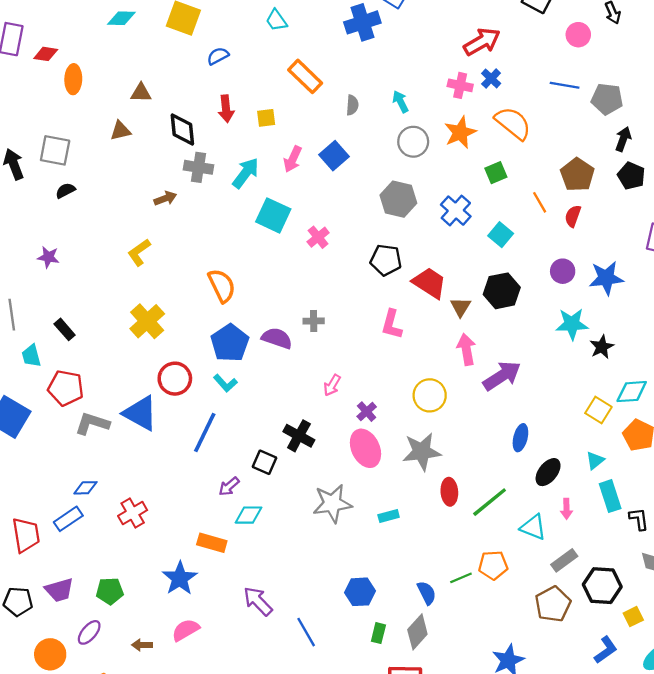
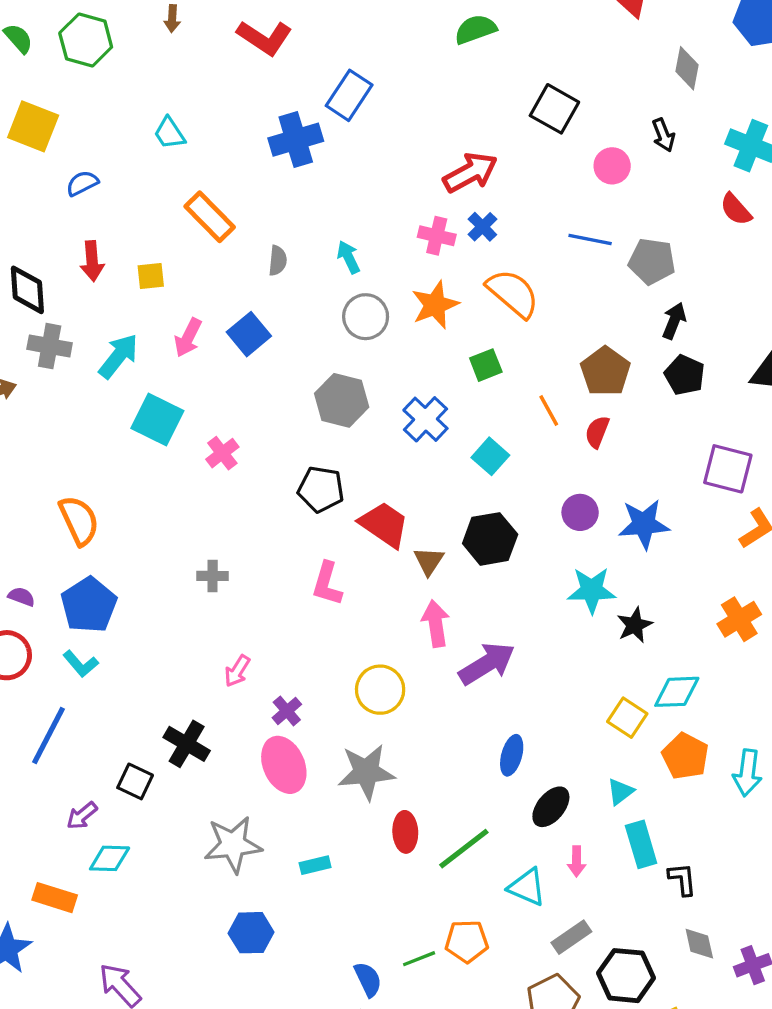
purple semicircle: (277, 338) -> (22, 597), moved, size x0.6
blue hexagon: (360, 592) -> (251, 933), moved

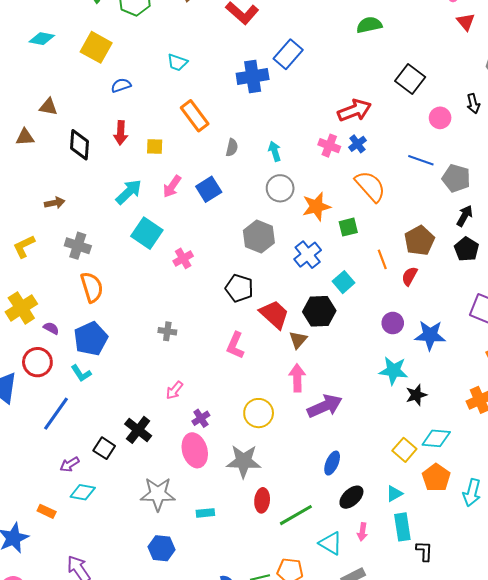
cyan trapezoid: (169, 133) -> (177, 62), turned -45
orange star: (435, 305) -> (316, 206), moved
gray cross: (50, 346) -> (78, 246), moved
black hexagon: (490, 539) -> (319, 311), moved
orange rectangle: (55, 898) -> (47, 511), size x0.7

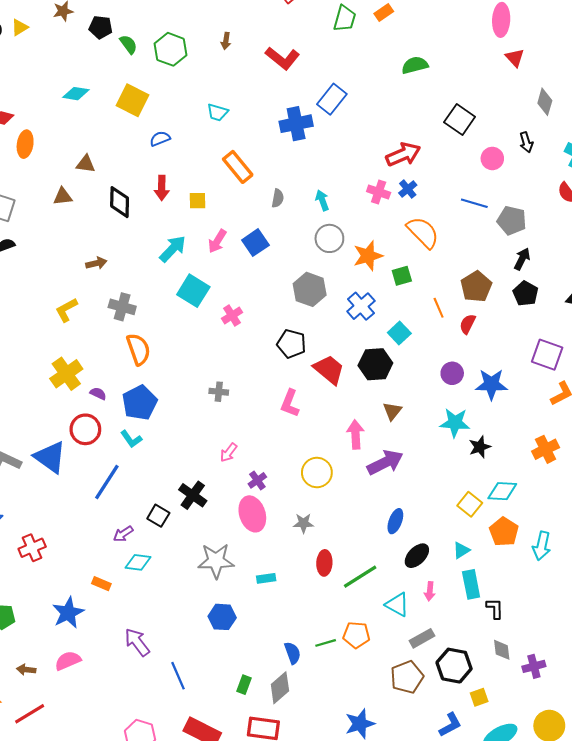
brown triangle: (298, 340) -> (392, 411), moved
gray star: (244, 461) -> (303, 523), size x0.6

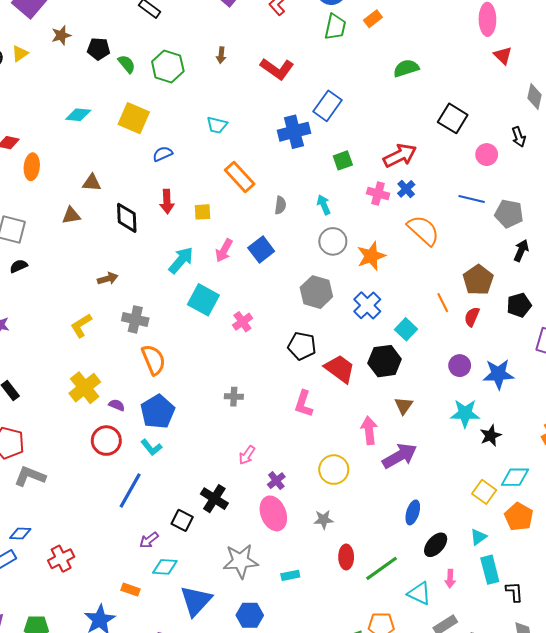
green square: (402, 276) -> (343, 160), moved
black pentagon: (525, 293) -> (519, 305), moved, turned 30
blue triangle: (50, 457) -> (196, 601), moved, turned 40

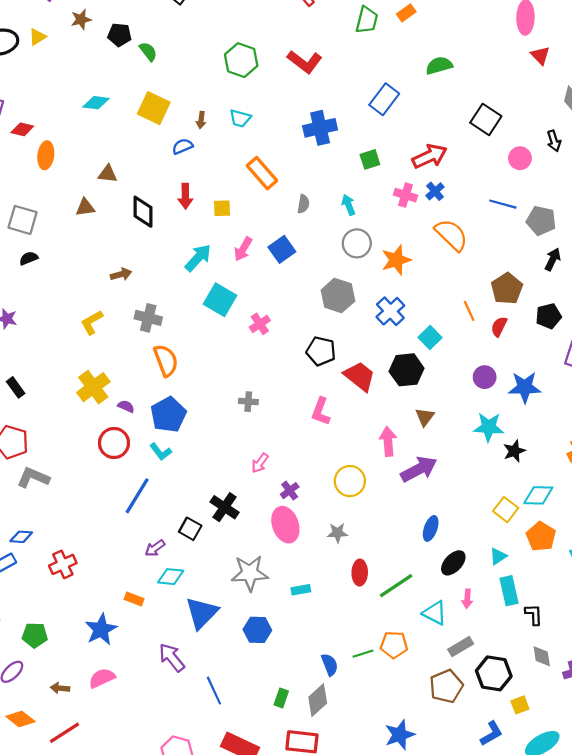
brown arrow: (221, 55) -> (201, 120), moved
green hexagon: (168, 66) -> (241, 60), moved
blue rectangle: (327, 106) -> (384, 99), moved

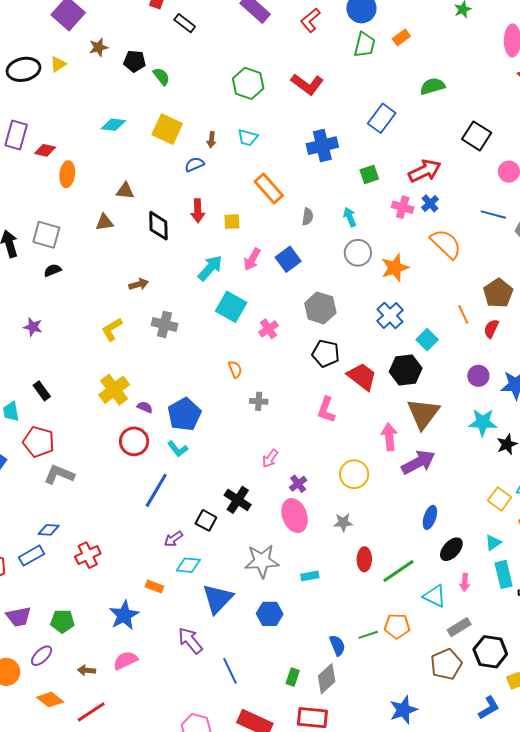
gray hexagon: (338, 296) -> (320, 308), moved
orange semicircle: (166, 360) -> (235, 369), moved, size x0.6
brown triangle: (425, 417) -> (423, 414), size x1.8

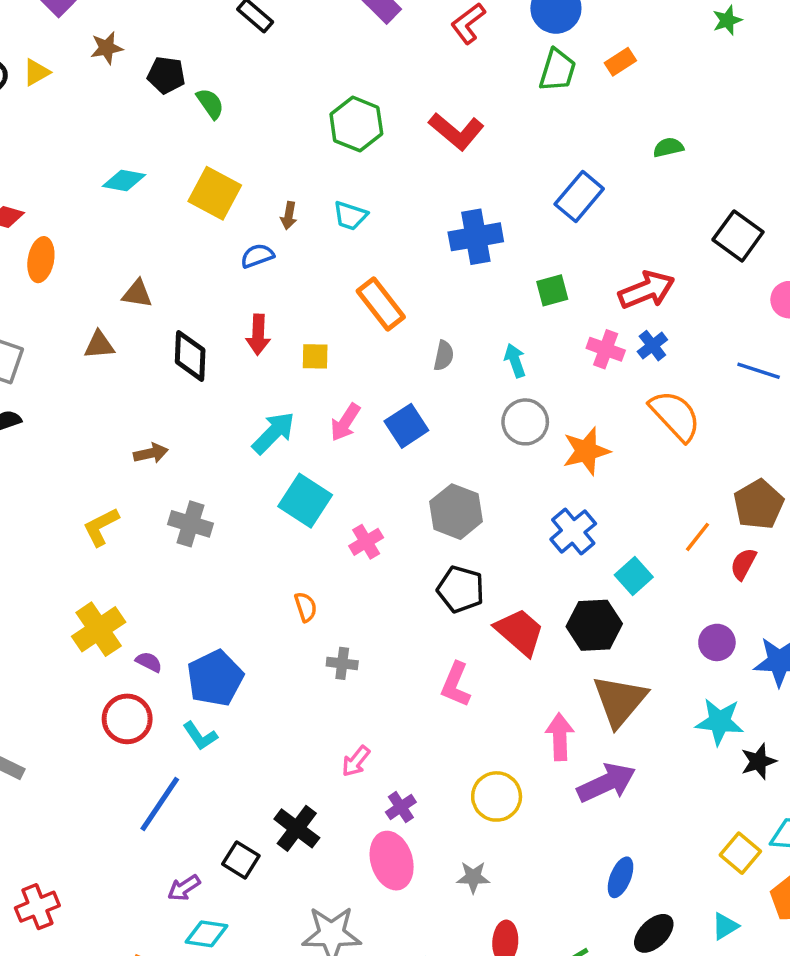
green semicircle: (432, 86) -> (668, 147), size x0.7
orange line: (463, 314) -> (697, 537), turned 60

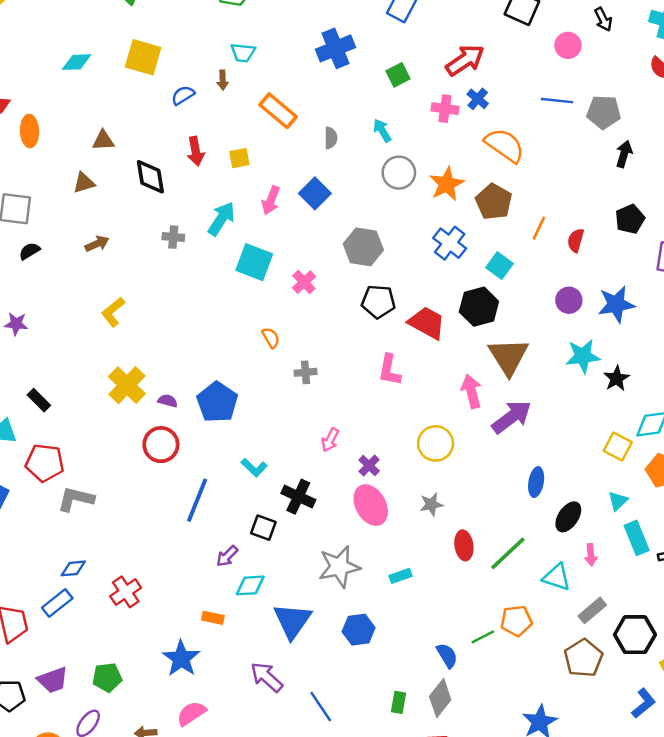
brown arrow: (289, 216) -> (223, 80), moved
brown arrow: (151, 453) -> (97, 244), moved
brown pentagon: (759, 504) -> (494, 202), moved
gray cross: (191, 524) -> (173, 237), moved, size x0.7
cyan L-shape: (200, 736) -> (254, 468), moved

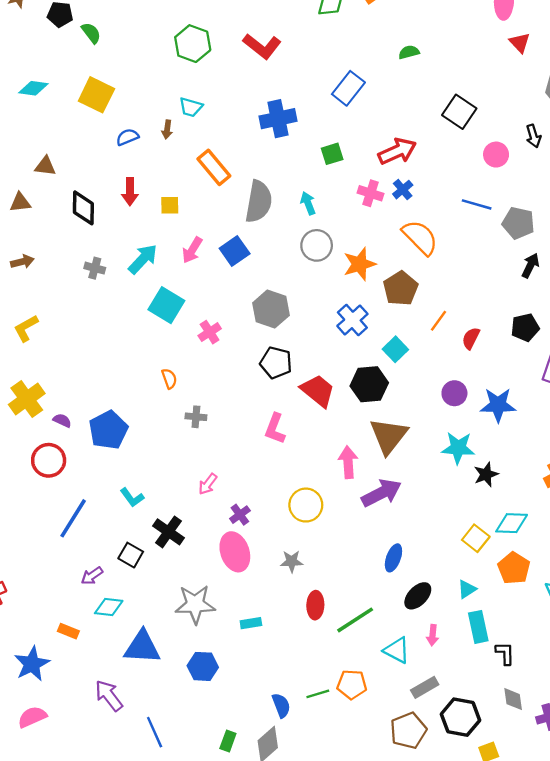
gray semicircle: (331, 138) -> (259, 202), size x2.0
blue triangle: (292, 621) -> (142, 647), turned 48

